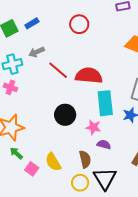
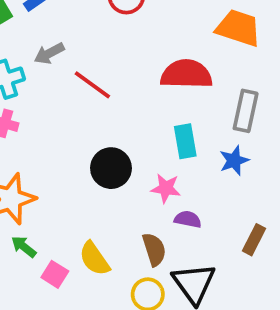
red semicircle: (89, 76) -> (186, 74), moved
cyan rectangle: (105, 103) -> (185, 141), size x0.7

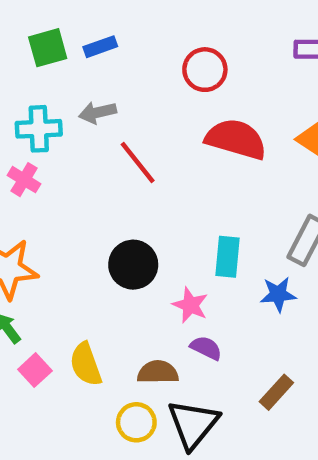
red semicircle: (186, 74) -> (236, 139), moved
brown semicircle: (154, 249) -> (158, 372), turned -88

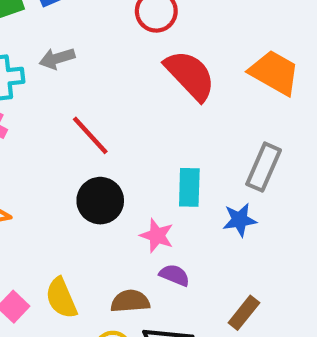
red semicircle: (236, 139) -> (190, 75), turned 34
red line: (138, 162) -> (90, 135), moved

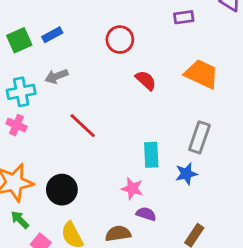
red semicircle: (190, 75) -> (146, 80), size x0.6
black circle: (100, 201) -> (62, 190), moved

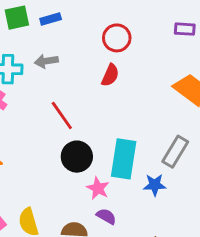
red semicircle: (146, 80) -> (110, 75), moved, turned 60
cyan rectangle: (151, 155) -> (124, 159), size x1.5
black circle: (62, 190) -> (77, 157), moved

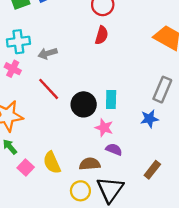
gray arrow: (46, 61) -> (48, 53), moved
red line: (62, 116) -> (49, 89), moved
cyan rectangle: (124, 159) -> (111, 100), moved, size x0.6

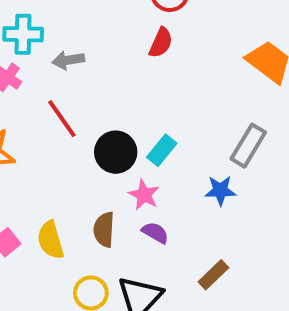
cyan rectangle: (111, 100) -> (162, 150), turned 30
brown semicircle: (90, 164) -> (104, 230), moved, turned -90

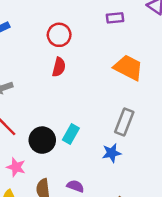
pink star: (144, 195) -> (16, 167), moved

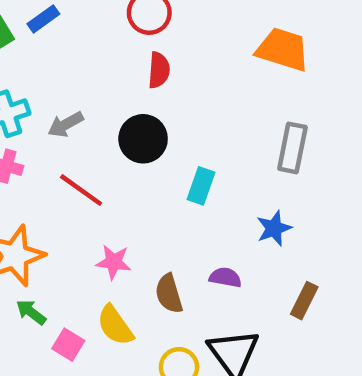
black circle: (42, 140) -> (143, 139), moved
blue star: (112, 153) -> (274, 228), moved

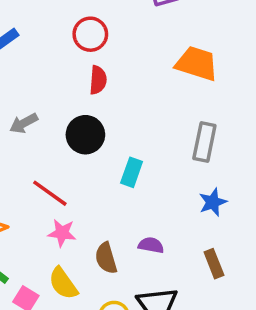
red line: (81, 190) -> (50, 193), moved
blue star: (274, 228) -> (213, 202), moved
brown rectangle: (304, 301) -> (214, 264), turned -48

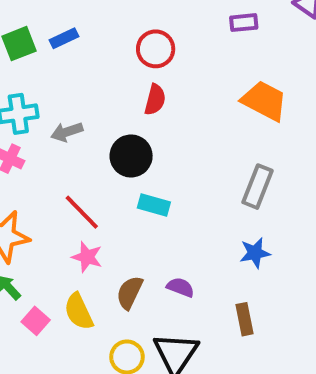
cyan rectangle: (132, 172) -> (154, 205), moved, turned 76
brown semicircle: (106, 258) -> (130, 293), turned 32

